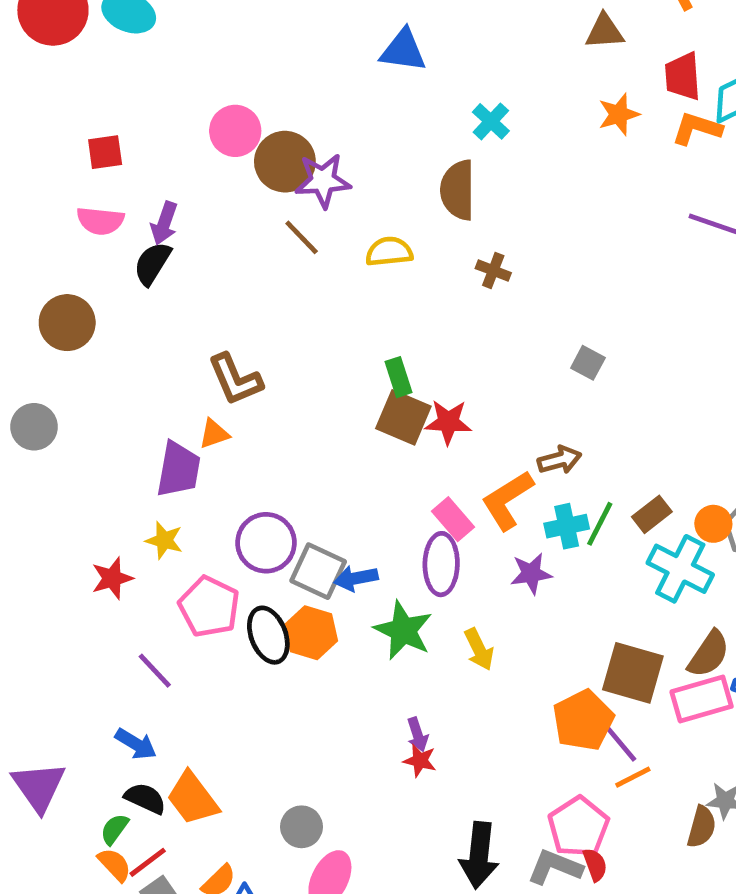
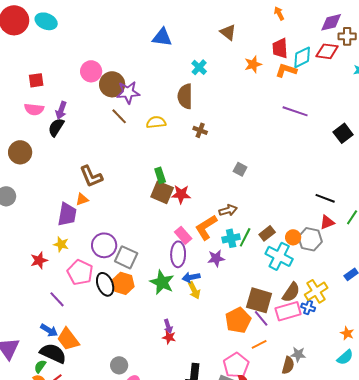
brown triangle: (604, 31) -> (228, 32), moved, turned 42
blue arrow: (356, 578) -> (191, 277), moved
purple line: (621, 744) -> (261, 318), moved
black semicircle: (145, 798) -> (53, 353), size x1.5
orange trapezoid: (193, 798) -> (68, 339), moved

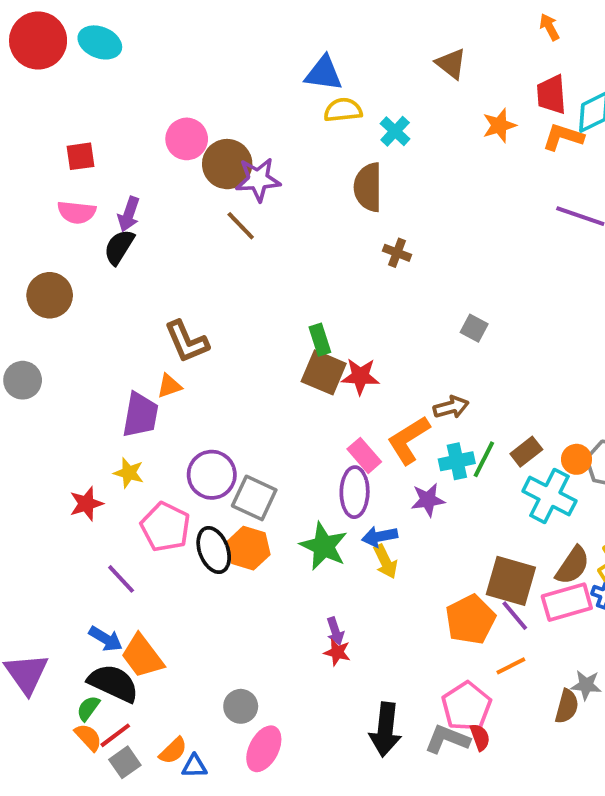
yellow semicircle: (156, 122) -> (343, 110), moved

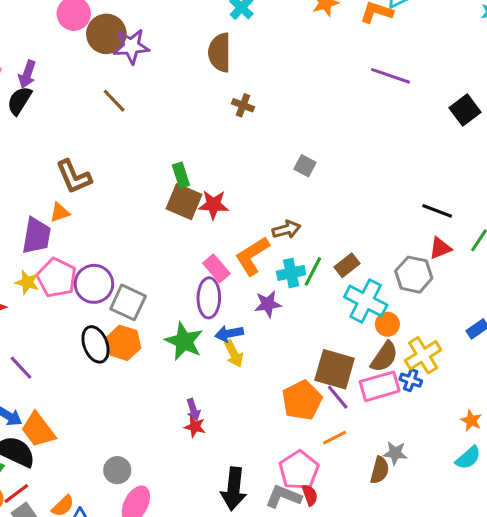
brown line: (241, 226) -> (114, 101), moved
orange circle: (576, 459) -> (387, 324), moved
pink pentagon: (165, 527) -> (57, 278), moved

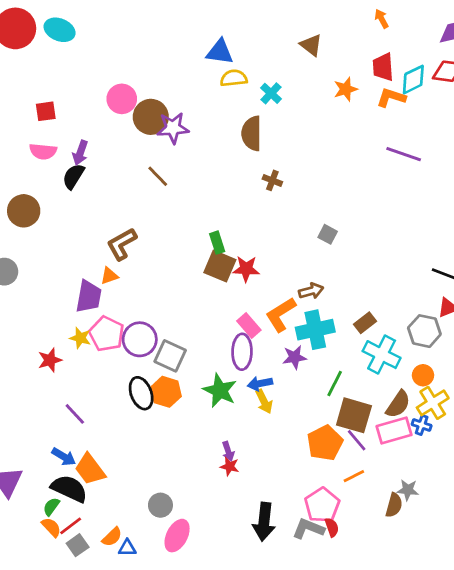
brown L-shape: (74, 177) -> (122, 244), turned 84
green line: (313, 271) -> (335, 384), moved
cyan cross: (291, 273) -> (315, 330), size x1.5
orange circle: (387, 324) -> (423, 375), moved

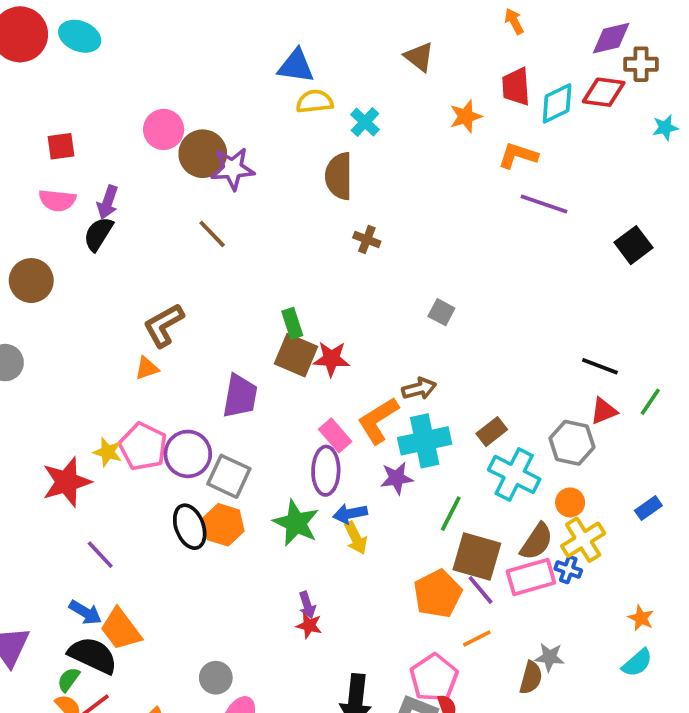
orange L-shape: (391, 97) -> (518, 156), moved
purple trapezoid: (89, 296) -> (240, 396), moved
red star: (50, 360) -> (67, 482), size x1.5

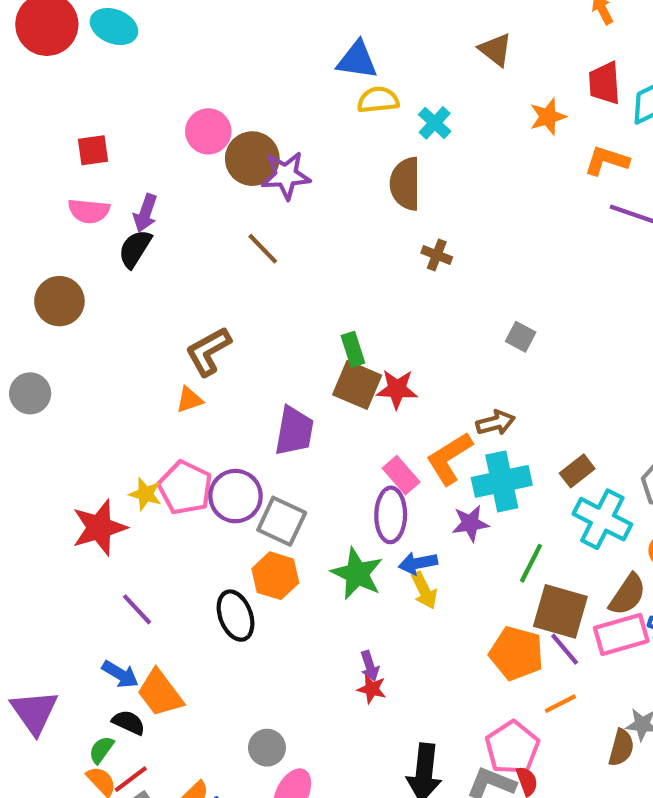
black ellipse: (190, 527) -> (236, 616), moved
orange pentagon: (438, 594) -> (516, 653), turned -30
black semicircle: (93, 655) -> (129, 722), size x0.6

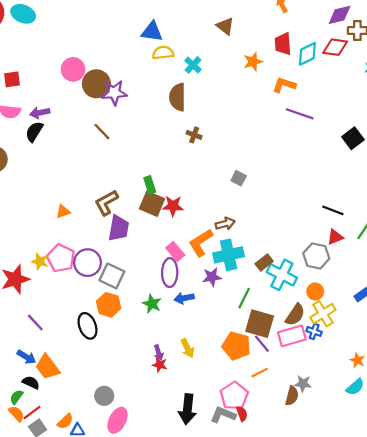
purple arrow: (145, 213) -> (40, 113), turned 60
brown L-shape: (208, 351) -> (106, 203), moved
brown rectangle: (577, 471) -> (264, 263), moved
green star: (357, 574) -> (152, 304), size x0.7
yellow arrow: (424, 590) -> (187, 348), moved

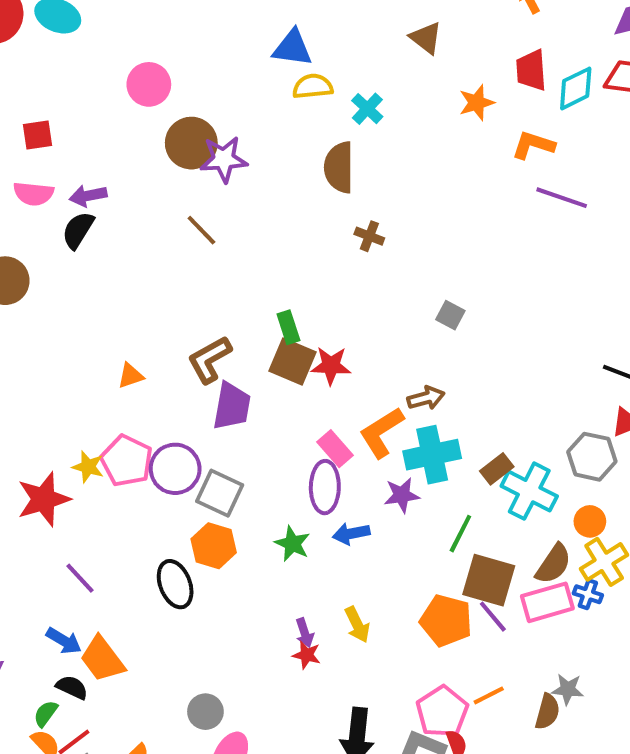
pink circle: (73, 69) -> (149, 84), moved
orange line: (260, 373) -> (489, 695), moved

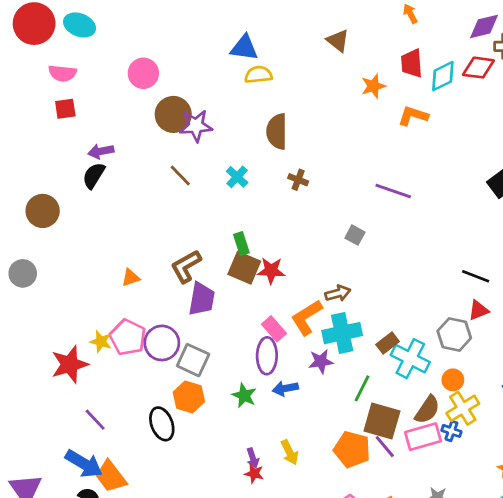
cyan cross: (367, 109) -> (237, 177), moved
pink semicircle: (33, 194) -> (62, 73), moved
purple line: (562, 198) -> (393, 191), moved
blue arrow: (64, 641) -> (84, 464), size x1.5

